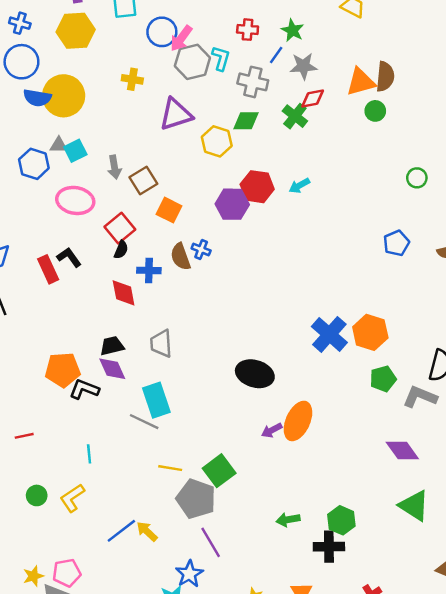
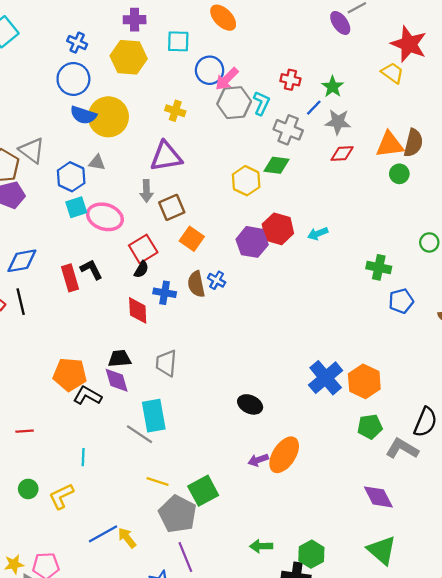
purple triangle: (176, 114) -> (166, 156), moved
green cross: (295, 116) -> (379, 267), moved, turned -35
cyan square: (75, 151) -> (76, 207), moved
black ellipse: (255, 374) -> (250, 404), size x0.7

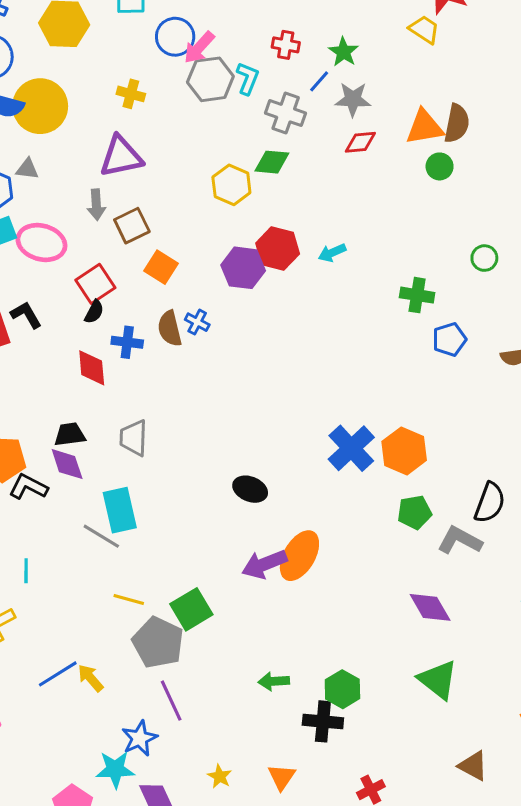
purple arrow: (258, 460) -> (264, 564), size x1.6

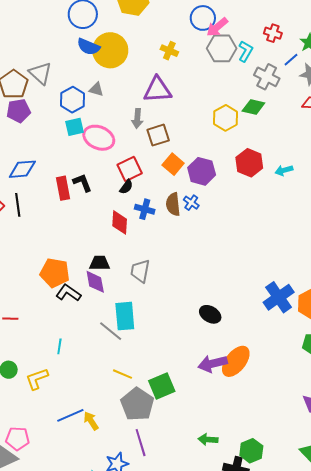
purple hexagon: (243, 268) -> (202, 171), moved

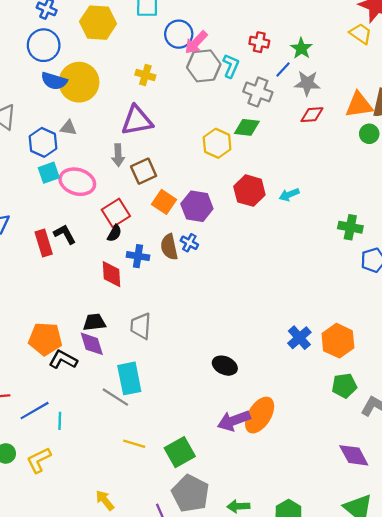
blue cross: (279, 297) -> (299, 338), size x0.7
gray pentagon: (137, 404) -> (190, 494), moved
blue line: (70, 415) -> (35, 411), moved

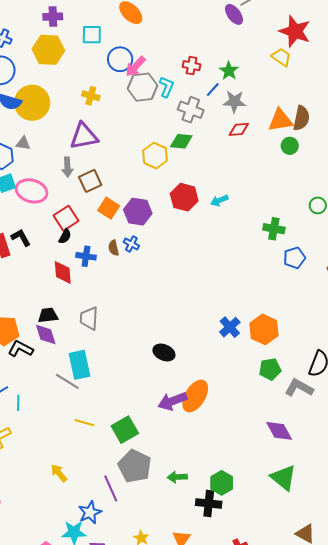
brown semicircle: (169, 247) -> (114, 248), size x0.7

